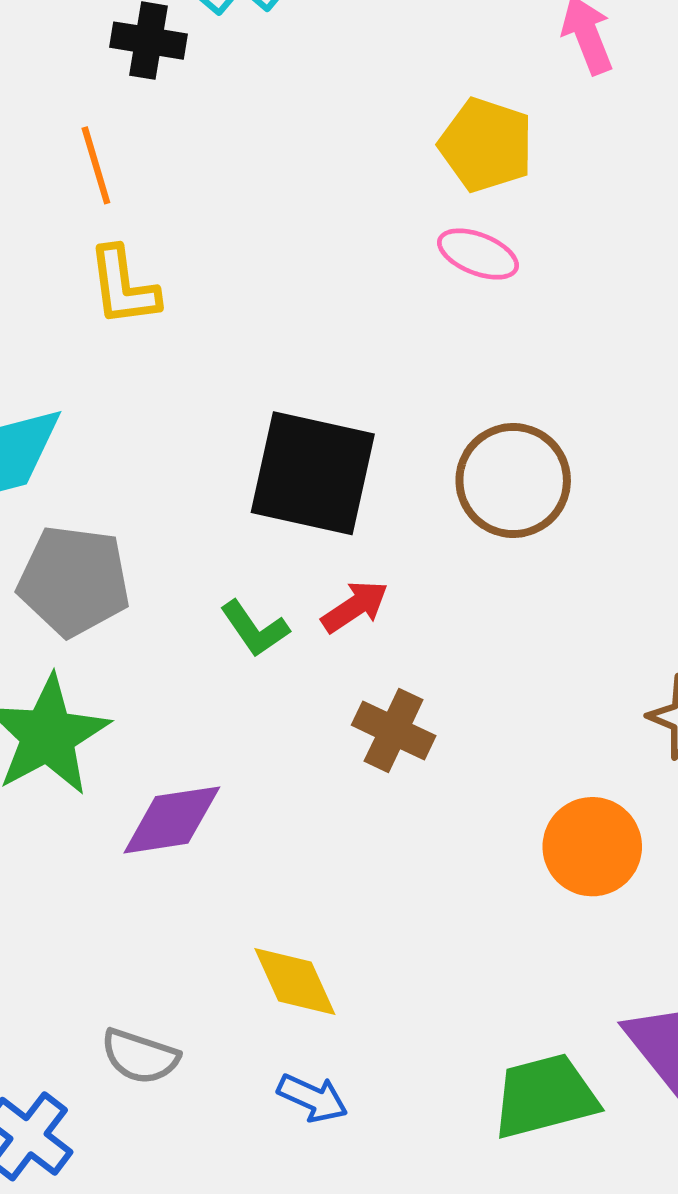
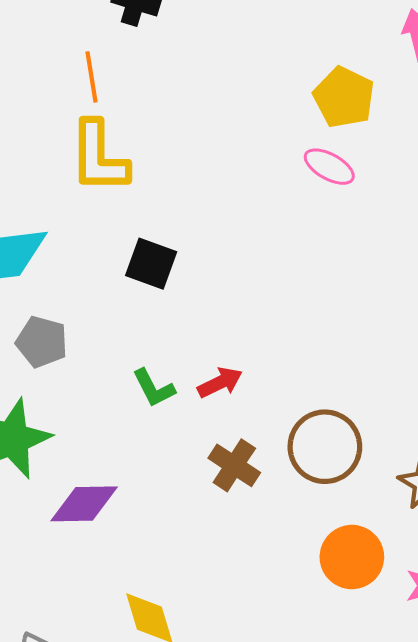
yellow L-shape: (123, 286) -> (99, 157), size x1.4
black square: (313, 473) -> (151, 264), moved, size x0.6
brown circle: (513, 480) -> (325, 447), moved
gray pentagon: (74, 581) -> (42, 342), size x0.7

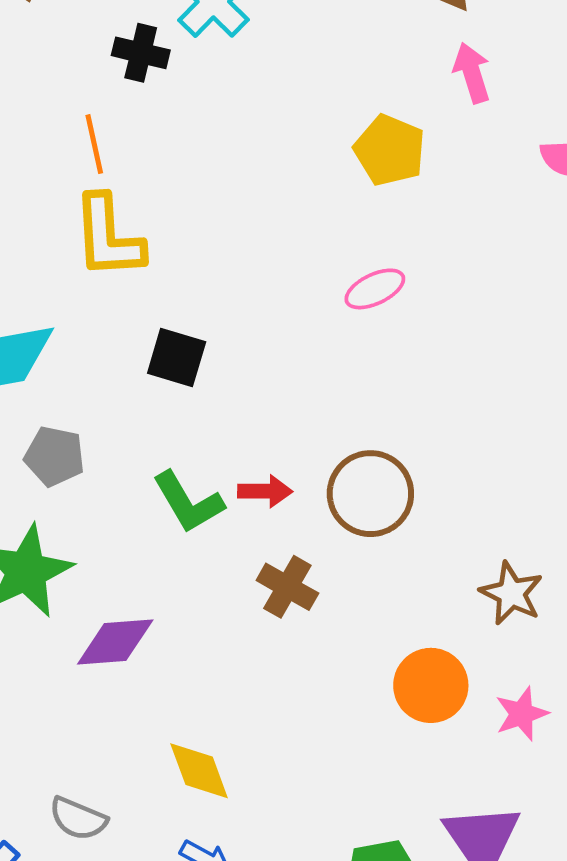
pink ellipse: (329, 167) -> (375, 289), moved, turned -51
red arrow: (220, 383) -> (265, 491), turned 30
green L-shape: (154, 388) -> (188, 502), size x1.4
brown circle: (325, 447) -> (370, 494), moved

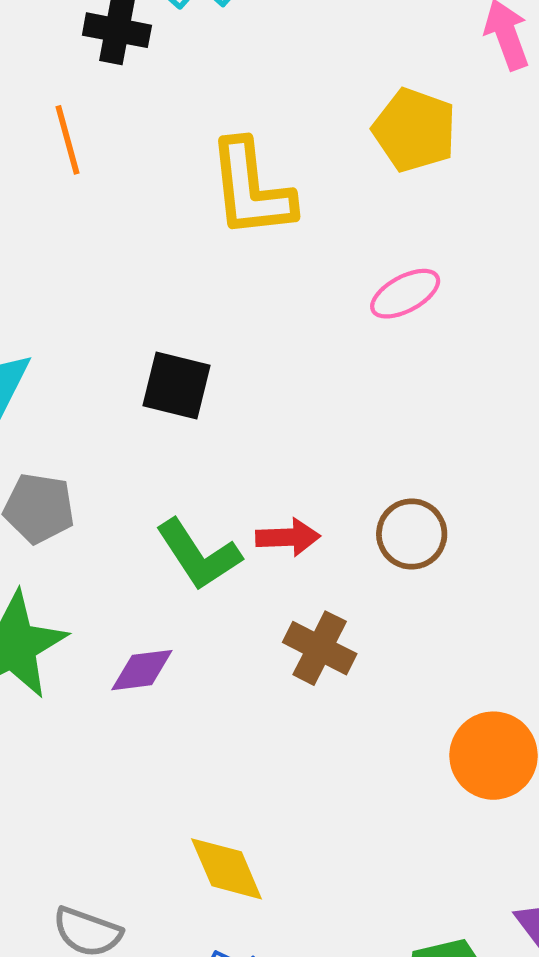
yellow L-shape: (108, 237) -> (251, 189), moved
brown circle: (370, 494) -> (412, 534), size x0.7
purple diamond: (115, 642) -> (142, 670), moved, size x0.7

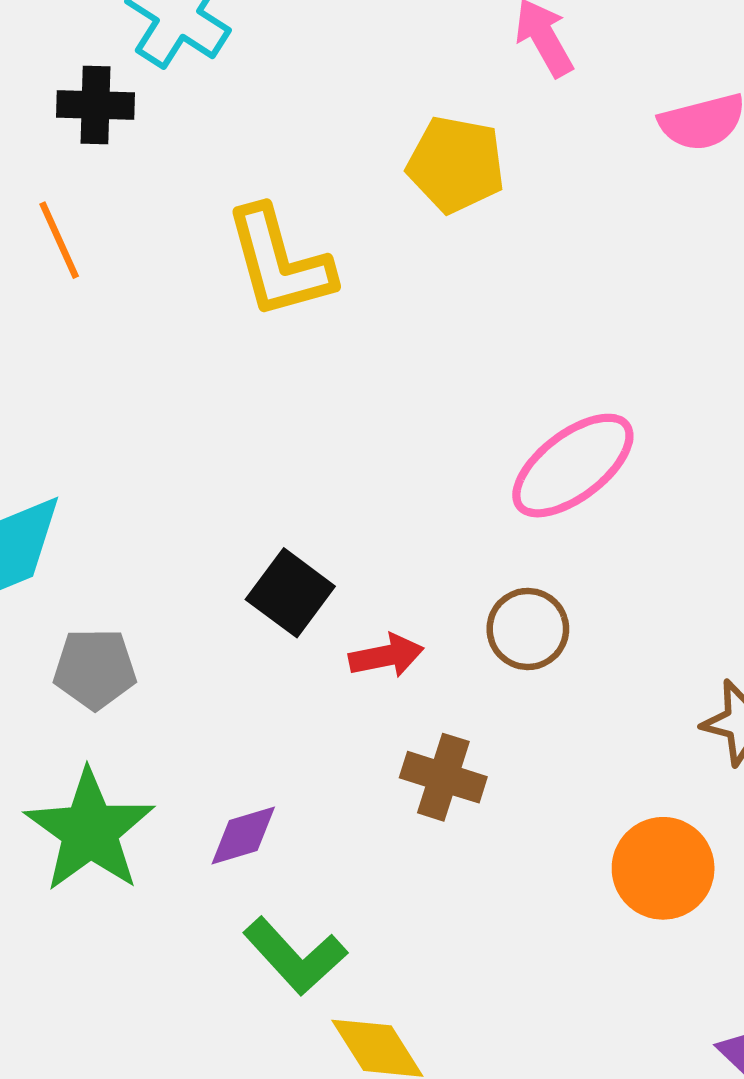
pink ellipse: (405, 294) -> (573, 466), moved, size x1.6
black square: (176, 385) -> (290, 593), moved, turned 32
green L-shape: (198, 555) -> (295, 956), moved

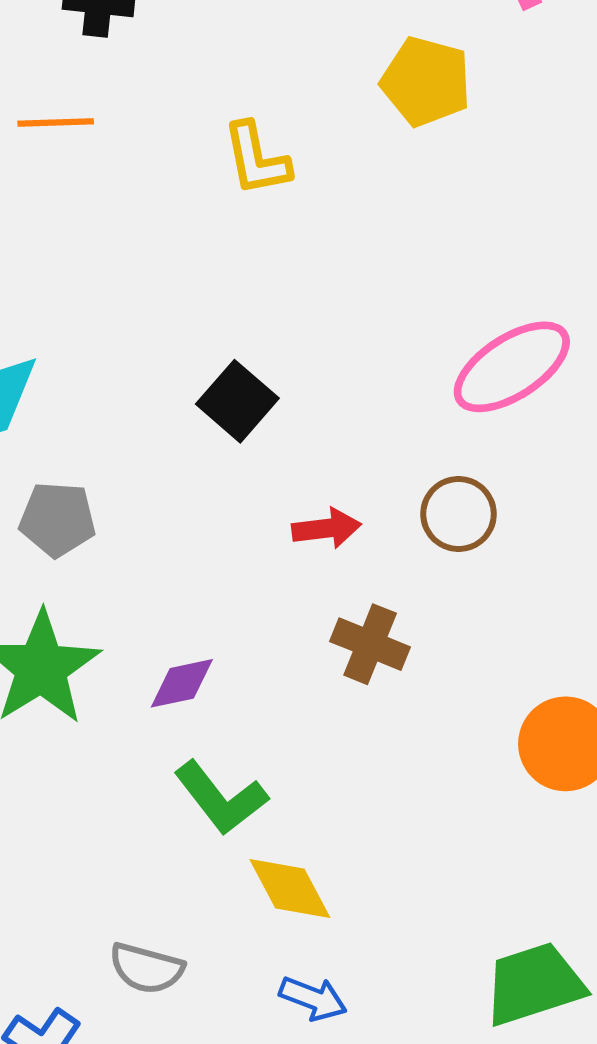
orange line: (59, 240) -> (56, 123), turned -72
yellow L-shape: (279, 262) -> (256, 159), size x0.7
black square: (290, 593) -> (237, 401), moved

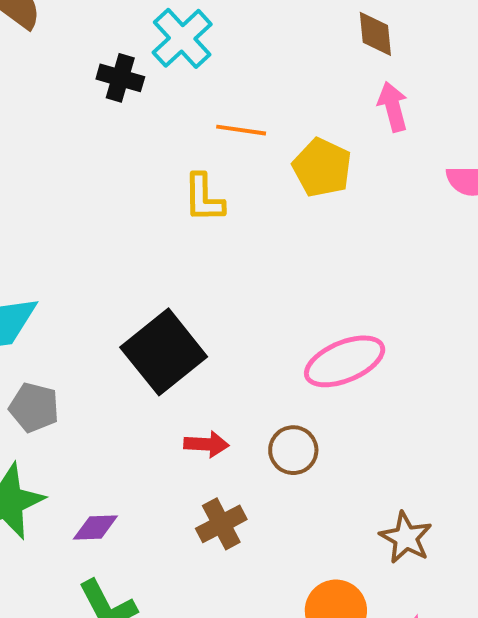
orange line: (56, 123) -> (241, 130), moved
black square: (237, 401) -> (164, 352), size x1.6
brown cross: (370, 644) -> (221, 524), turned 30

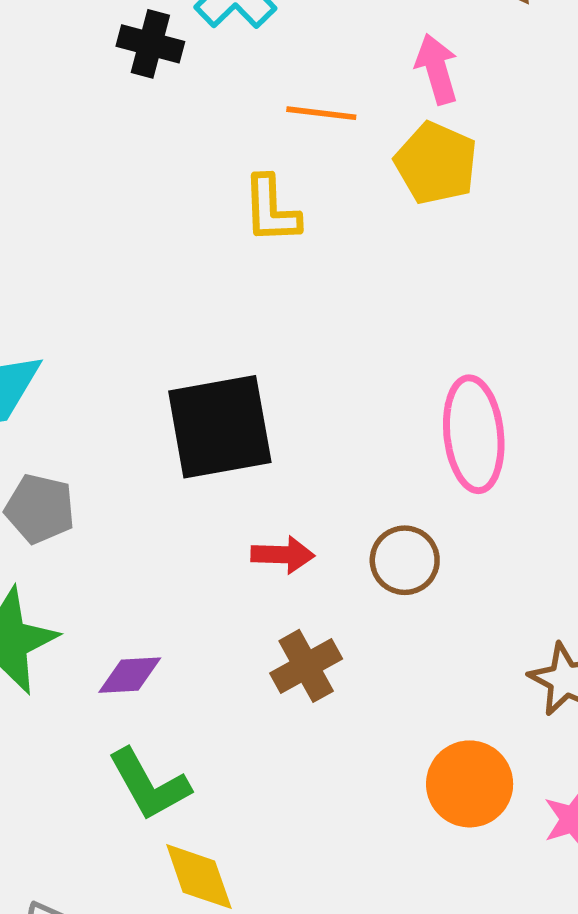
pink arrow: (393, 107) -> (437, 69), moved
black square: (164, 352) -> (220, 427), turned 30
pink ellipse: (345, 361) -> (474, 434), turned -72

